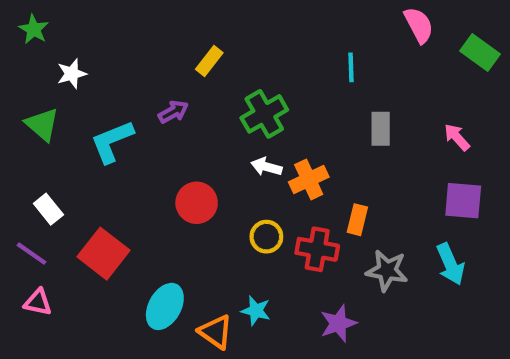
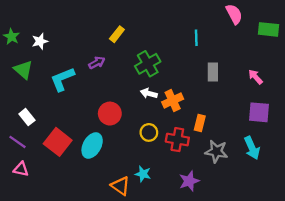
green star: (34, 29) -> (12, 37), moved
green rectangle: (480, 53) -> (268, 29), turned -30
cyan ellipse: (165, 306) -> (92, 145), moved

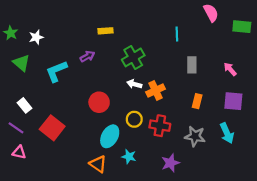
yellow rectangle: (117, 34) -> (105, 31), turned 48
orange rectangle: (200, 123) -> (197, 101), moved
cyan ellipse: (92, 145) -> (110, 136), moved
orange triangle: (120, 186) -> (98, 164), moved

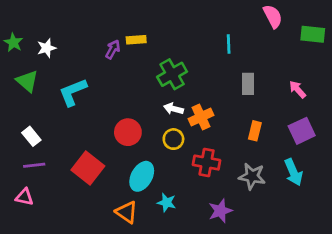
purple arrow: (87, 56) -> (113, 49), moved, turned -32
purple square: (233, 101) -> (302, 131), turned -30
yellow circle: (134, 119) -> (173, 139), moved
purple line: (16, 128) -> (34, 165), moved, turned -42
red square: (52, 128) -> (88, 168), moved

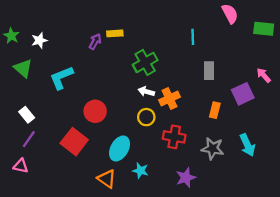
pink arrow: (298, 89) -> (264, 75), moved
purple square: (302, 131) -> (243, 94), moved
red circle: (128, 132) -> (95, 111), moved
purple line: (34, 165) -> (29, 139), turned -48

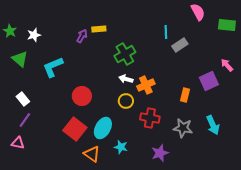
gray rectangle: (209, 71) -> (180, 45), moved, turned 56
red square: (74, 142) -> (75, 129), moved

